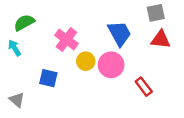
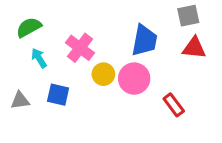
blue trapezoid: (120, 33) -> (144, 40), turned 40
cyan arrow: (14, 48) -> (39, 58), moved
gray triangle: (17, 100) -> (20, 100), moved, turned -49

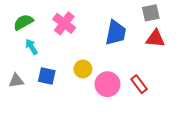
pink cross: (80, 48) -> (64, 23), moved
yellow circle: (103, 74) -> (83, 69), moved
pink circle: (134, 79) -> (107, 84), moved

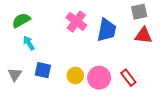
pink cross: (64, 23) -> (76, 21), moved
yellow circle: (83, 69) -> (75, 76), moved
gray triangle: (16, 81) -> (15, 74), turned -48

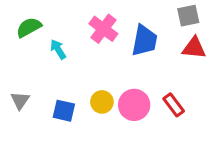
cyan arrow: (29, 43) -> (58, 49), moved
blue square: (43, 70) -> (64, 111), moved

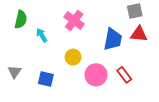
green semicircle: (29, 27) -> (21, 19), turned 132
blue trapezoid: (144, 41) -> (113, 39), moved
yellow circle: (102, 102) -> (73, 57), moved

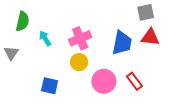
pink cross: (74, 21) -> (80, 38), moved, turned 30
gray triangle: (15, 72) -> (11, 53), moved

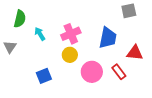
red triangle: (150, 37) -> (135, 53), moved
blue square: (50, 86) -> (44, 76), turned -35

